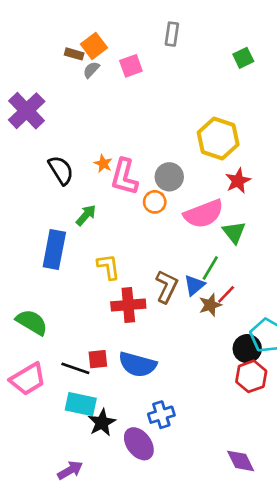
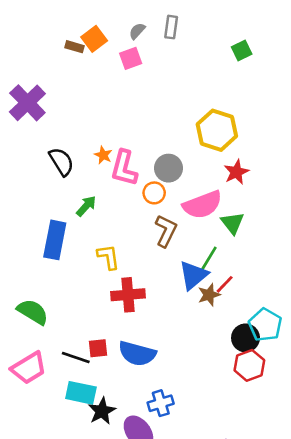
gray semicircle: (91, 70) -> (137, 31), moved
blue triangle: (194, 285) -> (193, 275), size x1.4
brown L-shape: (167, 286) -> (166, 231), moved

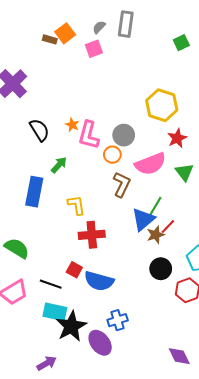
gray rectangle: (171, 27) -> (126, 24), size x1.4
green triangle: (232, 223) -> (184, 172), moved
black circle: (246, 338) -> (161, 269), moved
red square: (98, 348) -> (74, 270), moved, turned 35
black star: (102, 411) -> (71, 326), size x1.4

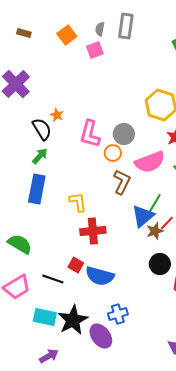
gray semicircle: (99, 27) -> (100, 29), turned -32
brown rectangle: (50, 39) -> (24, 33), moved
orange star: (72, 125) -> (57, 115), moved
green arrow: (59, 165) -> (40, 156), moved
cyan rectangle: (55, 312) -> (45, 317), moved

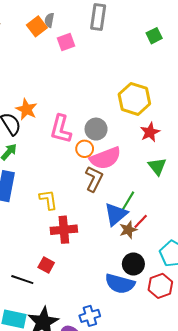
gray semicircle: (100, 29) -> (49, 20), moved
orange star: (57, 115) -> (26, 109), size x1.5
pink semicircle: (150, 162) -> (105, 158), moved
blue semicircle: (100, 276) -> (120, 284), moved

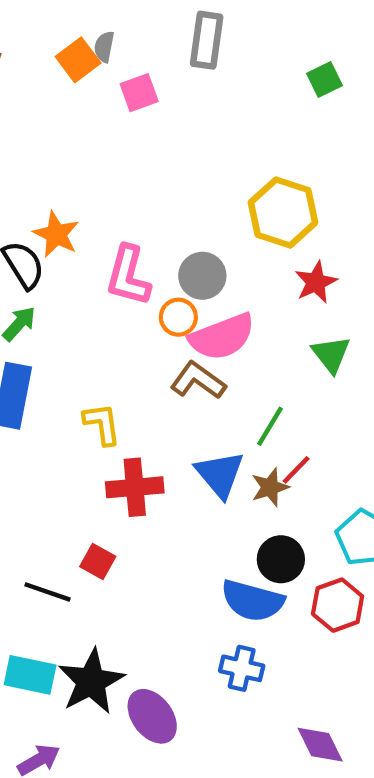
brown L-shape: (94, 179) -> (198, 380), turned -80
blue triangle: (116, 214) -> (220, 474), moved, turned -30
blue cross: (90, 316) -> (242, 668), moved, turned 30

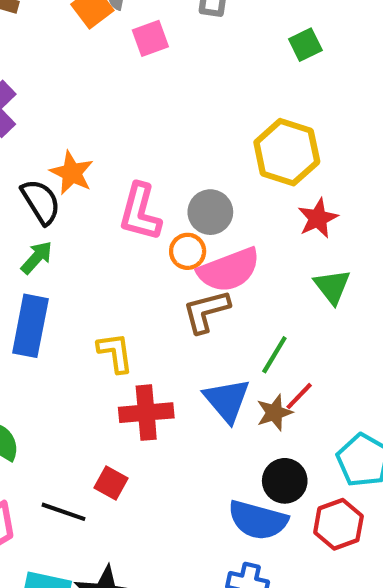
green square: (324, 79) -> (305, 45), moved
brown L-shape: (198, 380) -> (206, 311), turned -51

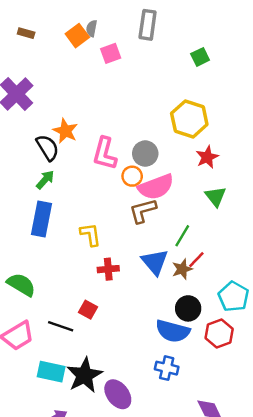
red cross: (146, 413) -> (108, 269), size x0.7

